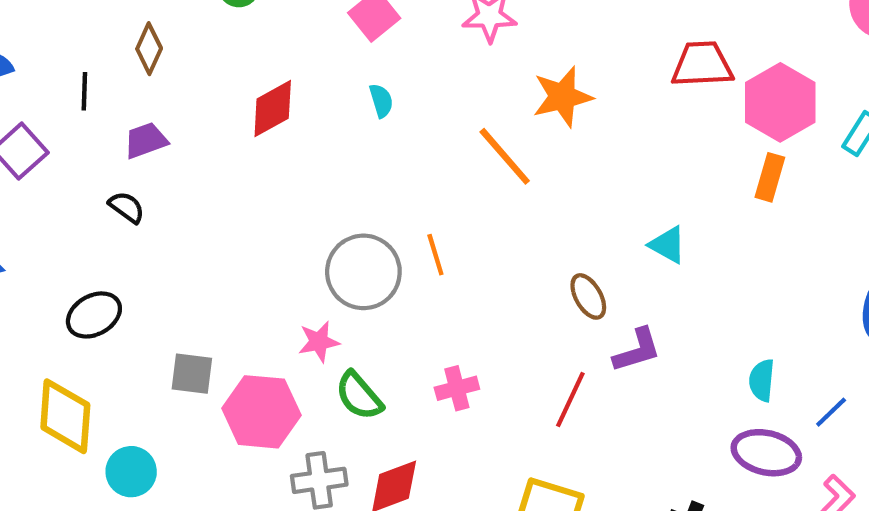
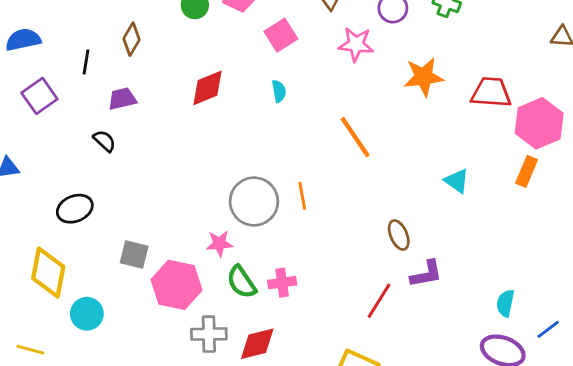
orange star: (562, 97) -> (424, 77), moved
cyan triangle: (668, 245) -> (457, 181), moved
pink cross: (457, 388) -> (282, 283), moved

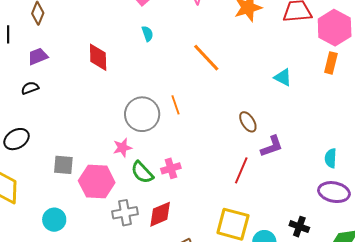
red diamond: (207, 88) -> (98, 57), moved, turned -60
black semicircle: (104, 141) -> (30, 88), turned -54
cyan circle: (87, 314) -> (54, 220), moved

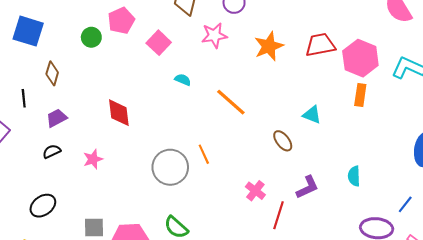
cyan semicircle: (147, 34) -> (183, 80), moved, turned -42
brown ellipse: (248, 122) -> (283, 141), moved
pink star: (122, 148) -> (93, 159), moved
cyan semicircle: (331, 158) -> (354, 176), moved
pink cross: (171, 168) -> (255, 191), moved, turned -30

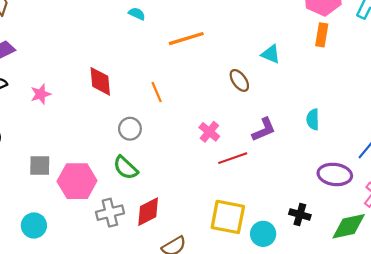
orange line: (231, 102) -> (186, 39), turned -60
red diamond: (119, 113) -> (100, 81), moved
gray circle: (170, 167) -> (130, 129), moved, size x0.6
red line: (278, 215) -> (233, 158), turned 52

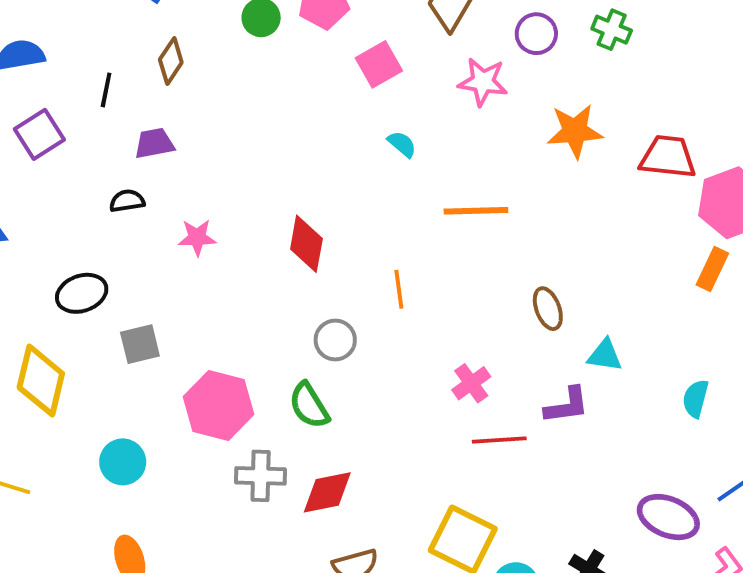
cyan triangle: (271, 54) -> (605, 355), moved, turned -30
cyan semicircle: (313, 119) -> (695, 399), moved
gray square: (40, 165) -> (140, 344), moved, turned -30

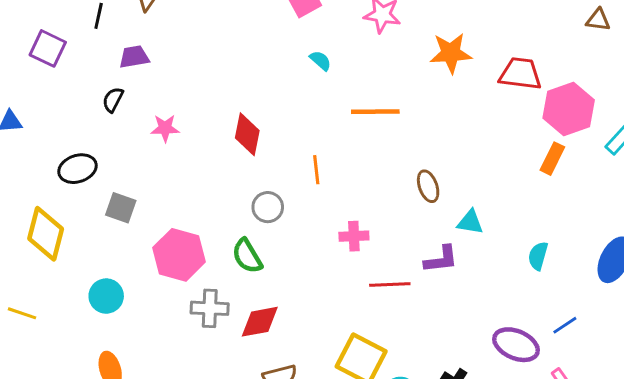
purple square: (39, 134) -> (48, 48), turned -33
black semicircle: (127, 201) -> (113, 100), turned -55
gray square: (140, 344) -> (121, 208), turned 32
pink cross: (471, 383) -> (354, 236), moved, turned 32

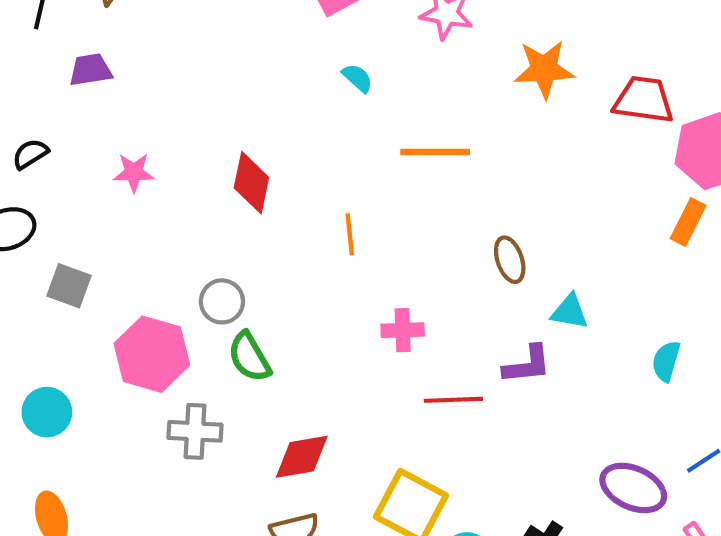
black semicircle: (113, 100) -> (30, 154), moved, turned 30
gray circle: (268, 207) -> (222, 301), moved
red diamond: (260, 322) -> (302, 457), moved

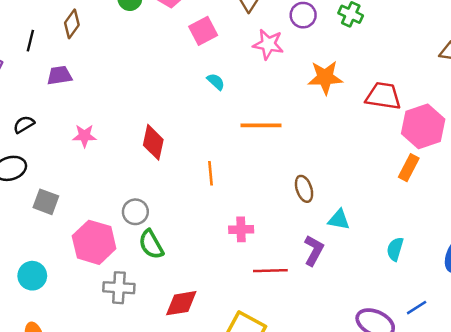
purple L-shape: (527, 365) -> (314, 250), turned -56

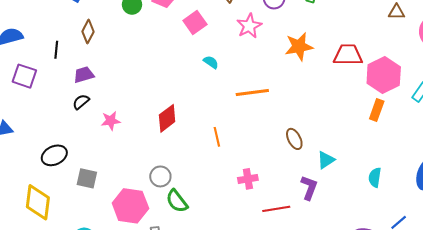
pink star: (268, 44) -> (249, 26), turned -30
black semicircle: (24, 124) -> (81, 102), moved
red diamond: (153, 142) -> (167, 118), turned 48
cyan triangle: (339, 220) -> (326, 160), turned -36

